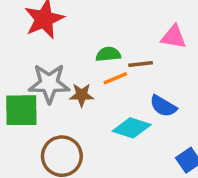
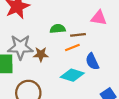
orange line: (115, 78) -> (72, 47), moved
blue semicircle: (163, 106) -> (92, 61), turned 35

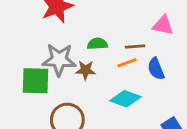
green semicircle: (58, 29) -> (97, 44), moved
blue semicircle: (92, 61) -> (156, 69), moved

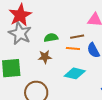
gray star: (59, 60) -> (20, 33), moved, turned 30
orange line: (127, 63) -> (73, 48), turned 32

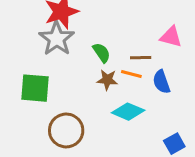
green semicircle: (51, 38) -> (102, 53), turned 56
brown star: (45, 57) -> (107, 80), moved

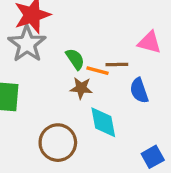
orange line: (131, 74) -> (98, 71), moved
cyan diamond: (128, 112) -> (103, 122), turned 56
brown circle: (66, 130) -> (58, 143), moved

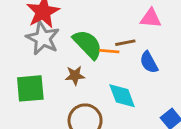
green semicircle: (75, 59) -> (88, 44), size x1.6
brown star: (81, 88) -> (75, 75), moved

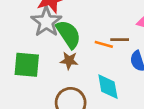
green semicircle: (88, 44) -> (68, 34), moved

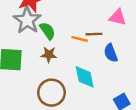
green semicircle: (68, 34) -> (47, 31), size x0.7

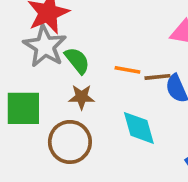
brown line: (94, 34) -> (157, 77), moved
brown circle: (51, 93) -> (70, 142), moved

